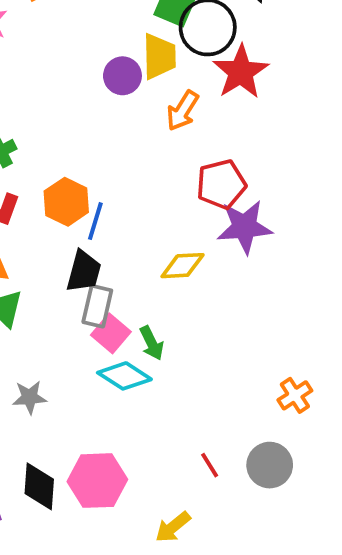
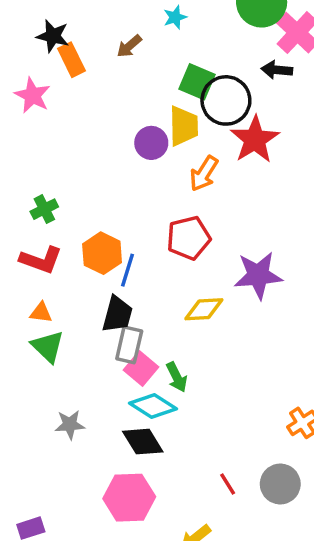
red pentagon: (221, 184) -> (189, 238), moved
black diamond: (39, 486) -> (143, 442), moved, turned -36

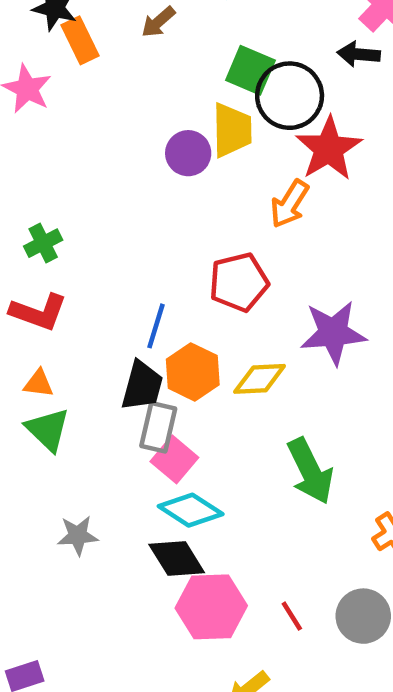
orange arrow: (204, 173) -> (290, 204), moved
orange hexagon: (102, 253) -> (193, 372), moved
green arrow: (177, 377) -> (310, 471), moved, size x1.6
pink hexagon: (129, 498) -> (211, 607), moved

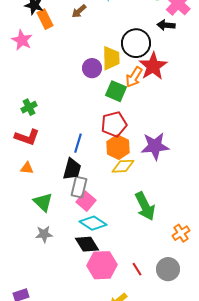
green square: (250, 70) -> (116, 91), moved
orange arrow: (290, 204) -> (134, 77), moved
orange hexagon: (193, 372) -> (118, 147), moved
green triangle: (48, 430) -> (43, 202), moved

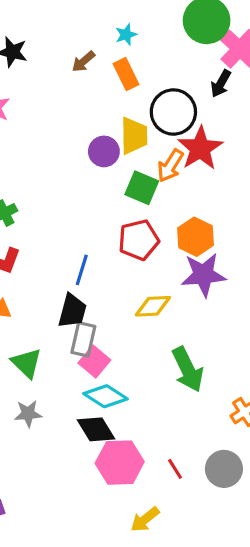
orange rectangle: (45, 19) -> (126, 74), moved
black arrow: (166, 25) -> (221, 84), turned -66
orange hexagon: (118, 147) -> (196, 237), moved

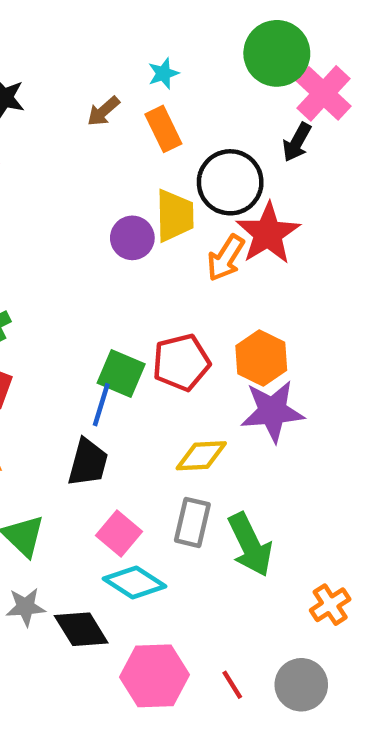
green square: (142, 188) -> (121, 374), moved
gray rectangle: (83, 339) -> (192, 522), moved
black diamond: (96, 429) -> (81, 629), moved

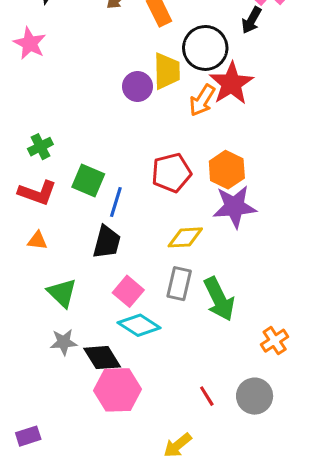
green square: (121, 374) -> (88, 180), moved
pink hexagon: (155, 676) -> (117, 390), moved

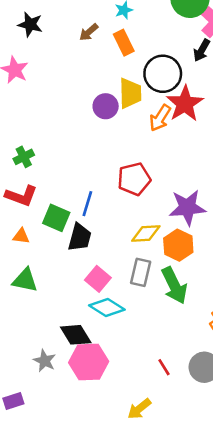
orange hexagon: (227, 170) -> (178, 245), moved
green square: (88, 180) -> (56, 218), moved
green triangle: (62, 293) -> (25, 280), moved, turned -32
gray star: (64, 342) -> (45, 361), moved, turned 30

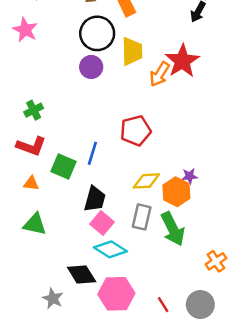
black circle: (163, 74) -> (97, 33), moved
purple circle: (106, 106) -> (91, 67), moved
purple star: (187, 208) -> (190, 176), moved, size x0.5
black trapezoid: (80, 237) -> (95, 199), moved
pink hexagon: (89, 362) -> (116, 294), moved

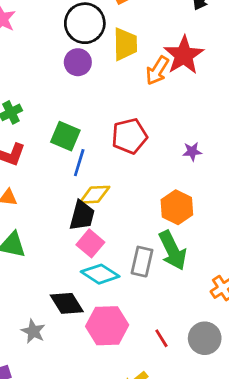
green square: (64, 167) -> (65, 136), moved
purple star: (190, 176) -> (192, 151), moved
yellow diamond: (146, 181) -> (95, 195), moved
gray rectangle: (142, 217) -> (142, 262), moved

